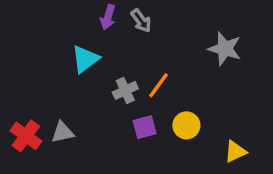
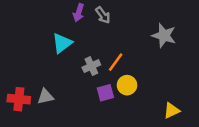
yellow circle: (186, 125) -> (127, 85), moved
red cross: (26, 136) -> (19, 99), turned -30

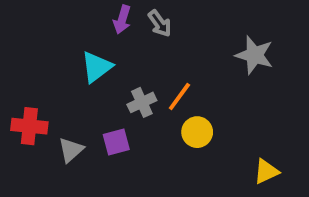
purple square: (105, 93) -> (116, 142), moved
gray triangle: (46, 97) -> (71, 150), turned -30
red cross: (19, 99) -> (29, 126), moved

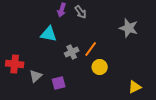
cyan triangle: (96, 67) -> (49, 34), turned 48
purple square: (116, 142) -> (59, 83), moved

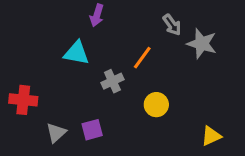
gray arrow: (81, 12) -> (172, 25), moved
orange line: (91, 49) -> (142, 58), moved
gray triangle: (36, 76) -> (56, 133), moved

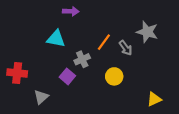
purple arrow: (97, 15) -> (71, 11), turned -105
gray arrow: (172, 25) -> (126, 48), moved
purple square: (92, 130) -> (67, 76), moved, turned -35

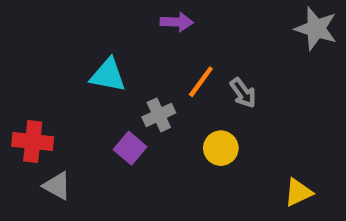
purple arrow: (71, 11) -> (177, 22), moved
gray star: (147, 32) -> (316, 29), moved
gray triangle: (41, 97) -> (57, 186), moved, turned -49

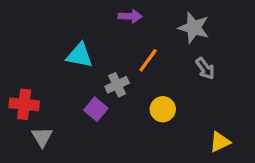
gray star: (316, 29) -> (194, 28), moved
gray arrow: (243, 93) -> (205, 68), moved
gray triangle: (57, 186) -> (42, 137), turned 30

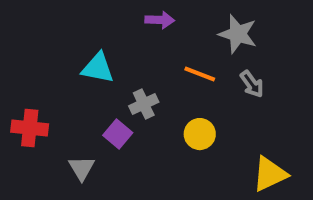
orange line: (148, 60) -> (200, 74), moved, turned 75
gray triangle: (42, 137) -> (82, 168), moved
yellow triangle: (220, 142) -> (270, 174), size x1.4

